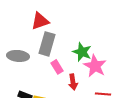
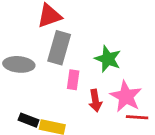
pink star: (95, 66) -> (126, 96), moved
pink rectangle: (57, 67) -> (73, 80), turned 40

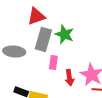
green star: (108, 59) -> (64, 34), moved

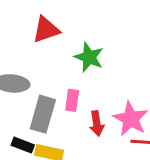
gray rectangle: (43, 39) -> (43, 114), moved

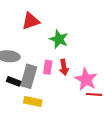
red arrow: (97, 123) -> (64, 67), moved
black rectangle: (23, 145) -> (14, 81), moved

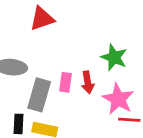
green star: (59, 39) -> (114, 57), moved
black rectangle: (14, 81) -> (18, 124), moved, turned 72

